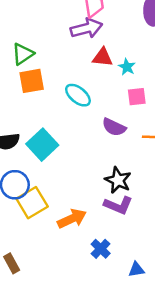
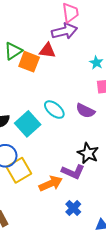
red triangle: (103, 57) -> (47, 51), moved
orange square: (32, 81) -> (29, 62), moved, turned 30
cyan ellipse: (78, 95) -> (54, 110), moved
purple L-shape: (118, 205) -> (73, 172), moved

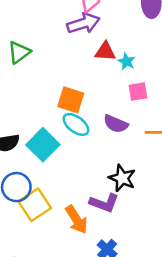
red triangle: (47, 51) -> (105, 51), moved
orange square: (29, 62) -> (71, 100), moved
orange arrow: (51, 184) -> (76, 220), turned 85

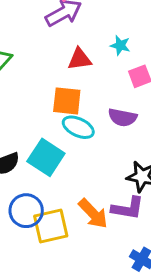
red triangle: (105, 51) -> (80, 59), moved
yellow square: (35, 205) -> (51, 226), turned 32
orange arrow: (76, 220) -> (93, 214), moved

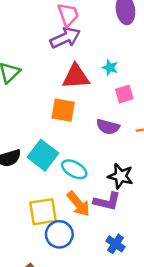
red triangle: (80, 59) -> (76, 77), size x1.4
cyan ellipse: (78, 127) -> (74, 169), moved
blue circle: (26, 211) -> (59, 234), moved

